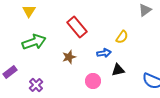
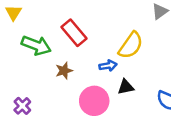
yellow semicircle: (122, 37) -> (131, 45), size x1.6
green arrow: (34, 42) -> (36, 45), moved, turned 40
pink circle: (93, 81) -> (94, 101), size x1.5

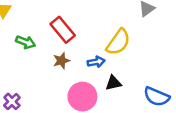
green arrow: (36, 45) -> (26, 42), size x0.7
brown star: (64, 71) -> (61, 61), moved

